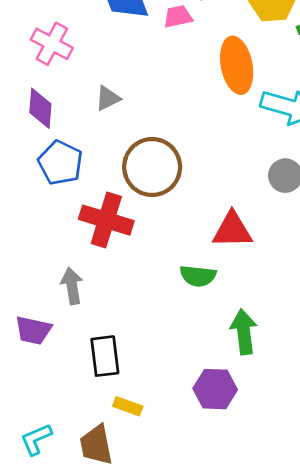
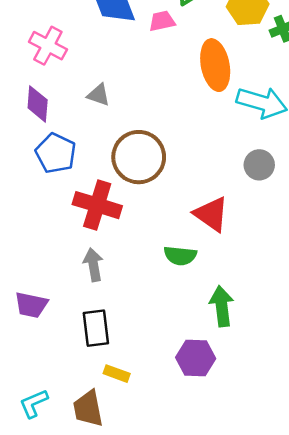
gray triangle: (108, 98) -> (99, 95), turned 45
red triangle: (232, 230) -> (211, 214), turned 36
gray arrow: (72, 286) -> (93, 265), moved

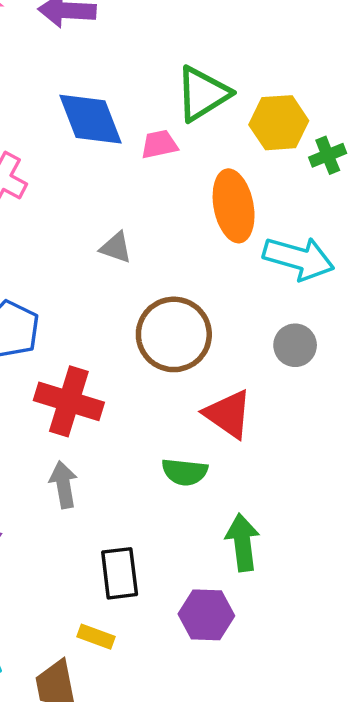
gray triangle: (99, 95) -> (116, 248), moved
brown circle: (139, 157) -> (174, 334), moved
black rectangle: (96, 328) -> (120, 573), moved

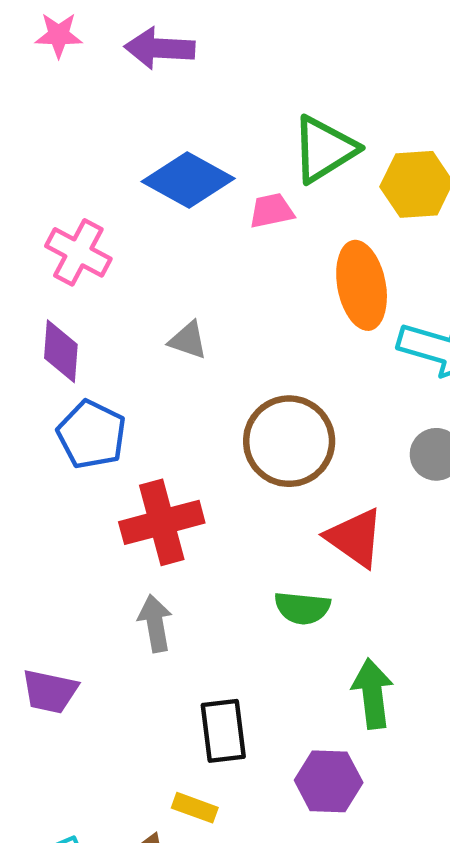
blue diamond: (91, 119) -> (188, 180), turned -40
gray triangle: (116, 248) -> (188, 340), moved
red cross: (69, 401) -> (162, 522), turned -32

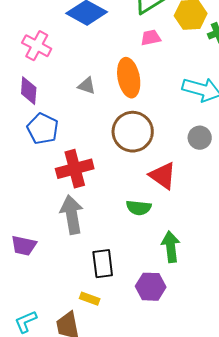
pink trapezoid: (272, 211) -> (151, 38), moved
orange ellipse: (362, 285) -> (129, 78), moved
gray arrow: (155, 623) -> (72, 215), size x1.5

